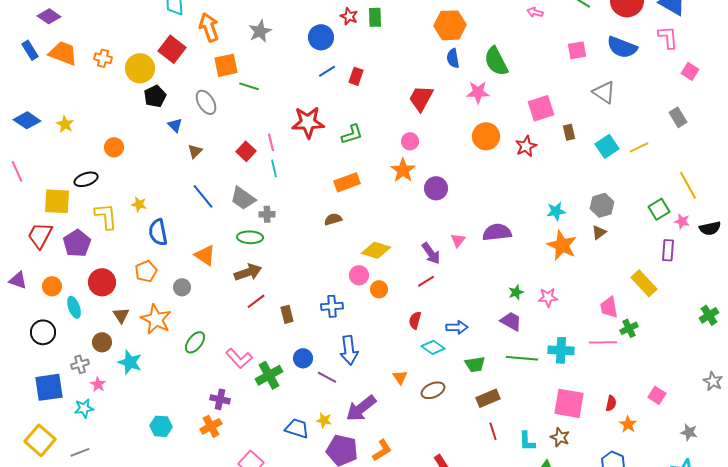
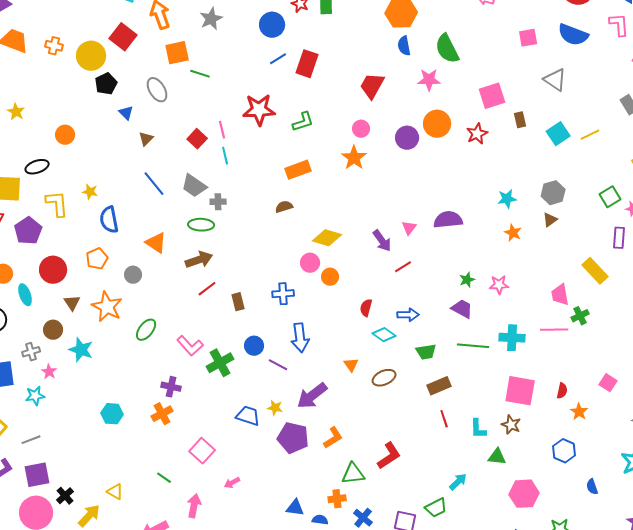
red rectangle: (356, 76) -> (307, 64), size x1.5
purple circle: (436, 188) -> (407, 138), moved
orange star: (562, 245) -> (513, 233), size x0.6
red line: (426, 281) -> (403, 267), moved

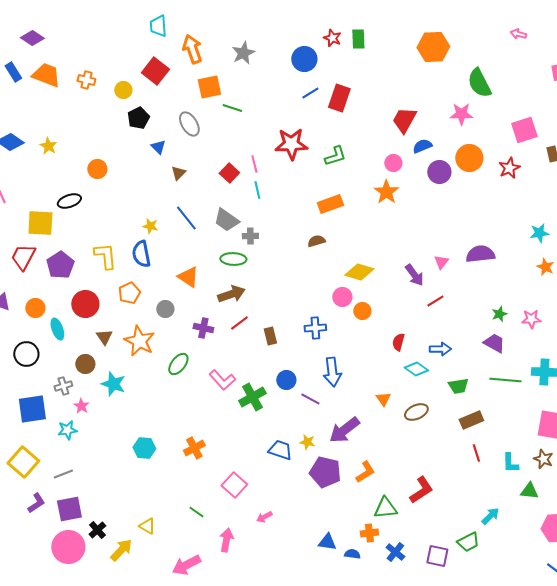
blue semicircle: (404, 46) -> (422, 146), moved, turned 78
yellow circle: (91, 56) -> (123, 90), size x0.6
yellow star: (90, 192) -> (150, 226), moved
yellow L-shape: (57, 204) -> (105, 256), moved
purple cross: (171, 387) -> (203, 328), moved

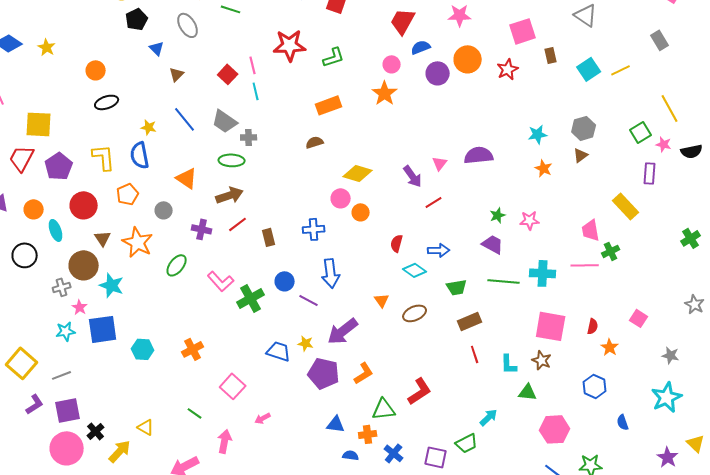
black ellipse: (69, 201) -> (107, 102), moved
brown circle: (85, 364) -> (84, 265), size x1.5
blue square: (32, 409) -> (103, 329), moved
blue triangle: (327, 542) -> (336, 424), moved

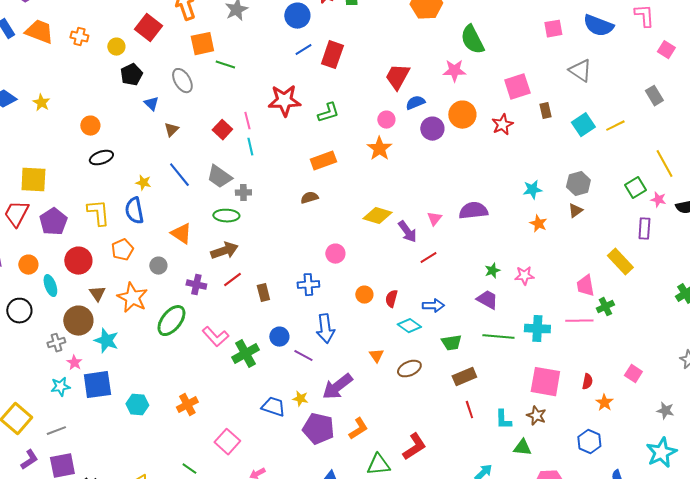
yellow diamond: (358, 173) -> (377, 216), moved
orange circle: (361, 212) -> (364, 295), moved
green ellipse: (177, 265) -> (171, 321), size x1.4

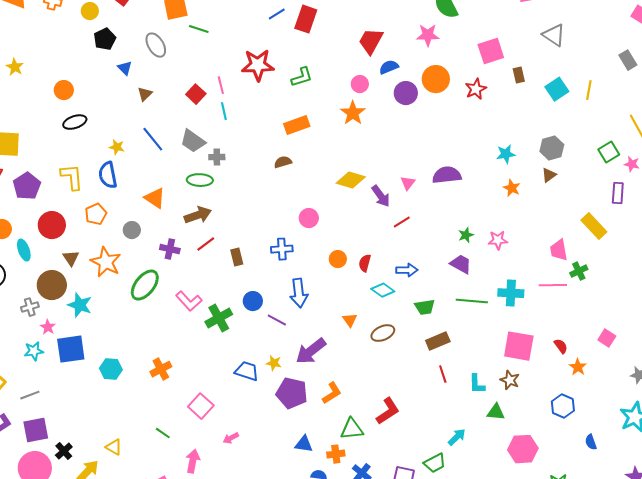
yellow line: (615, 126) -> (589, 90), turned -54
red semicircle: (587, 382) -> (561, 346), turned -49

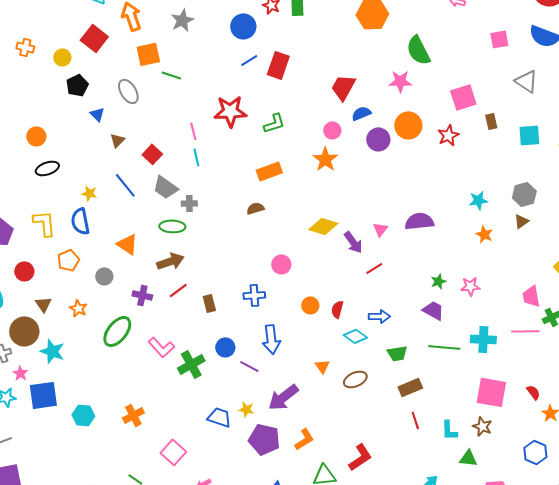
cyan square: (557, 89) -> (529, 135), turned 30
red square: (196, 94) -> (152, 154), moved
red circle: (52, 225) -> (24, 271), size x0.7
orange star: (106, 262) -> (78, 308), size x0.6

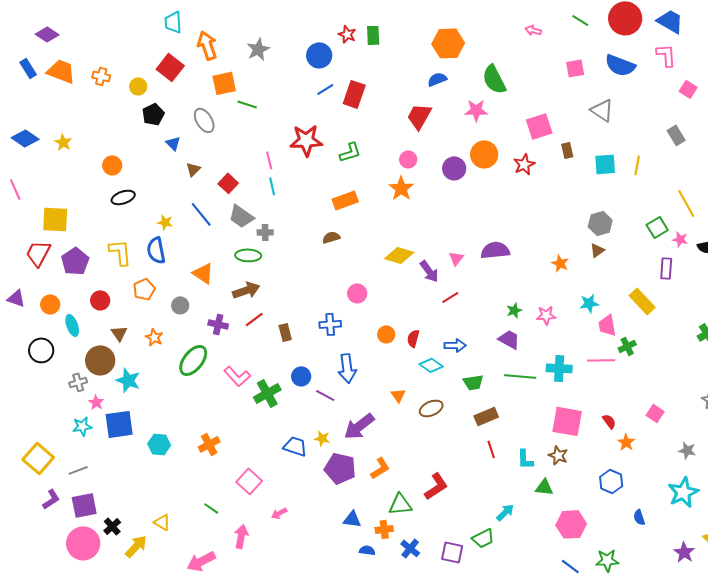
blue semicircle: (361, 113) -> (437, 79), moved
cyan star: (478, 200) -> (589, 303), moved

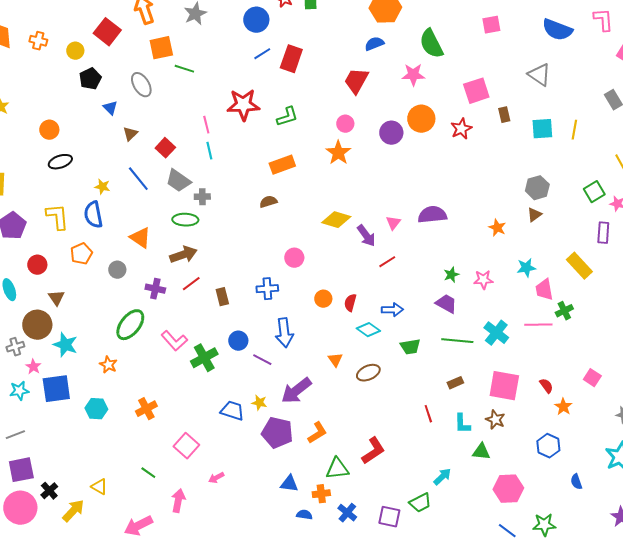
pink square: (575, 68) -> (491, 25), moved
orange star: (154, 337) -> (108, 365), moved
cyan cross: (559, 368) -> (496, 333), turned 35
brown rectangle: (486, 416) -> (455, 383), moved, size x0.7

